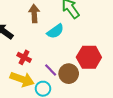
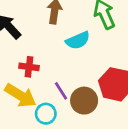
red cross: (24, 57) -> (29, 67), turned -32

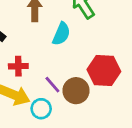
cyan semicircle: (78, 40) -> (61, 34), turned -35

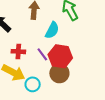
red hexagon: (104, 71) -> (60, 56), moved
purple line: (52, 85) -> (42, 54), moved

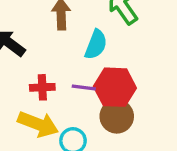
purple line: (42, 54) -> (84, 87), turned -40

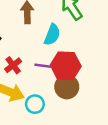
red cross: (42, 87) -> (13, 65), turned -35

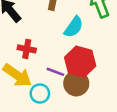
red cross: (13, 65) -> (27, 49), turned 35
purple line: (43, 66) -> (55, 72), moved

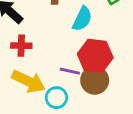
red cross: (27, 49) -> (21, 46), moved

